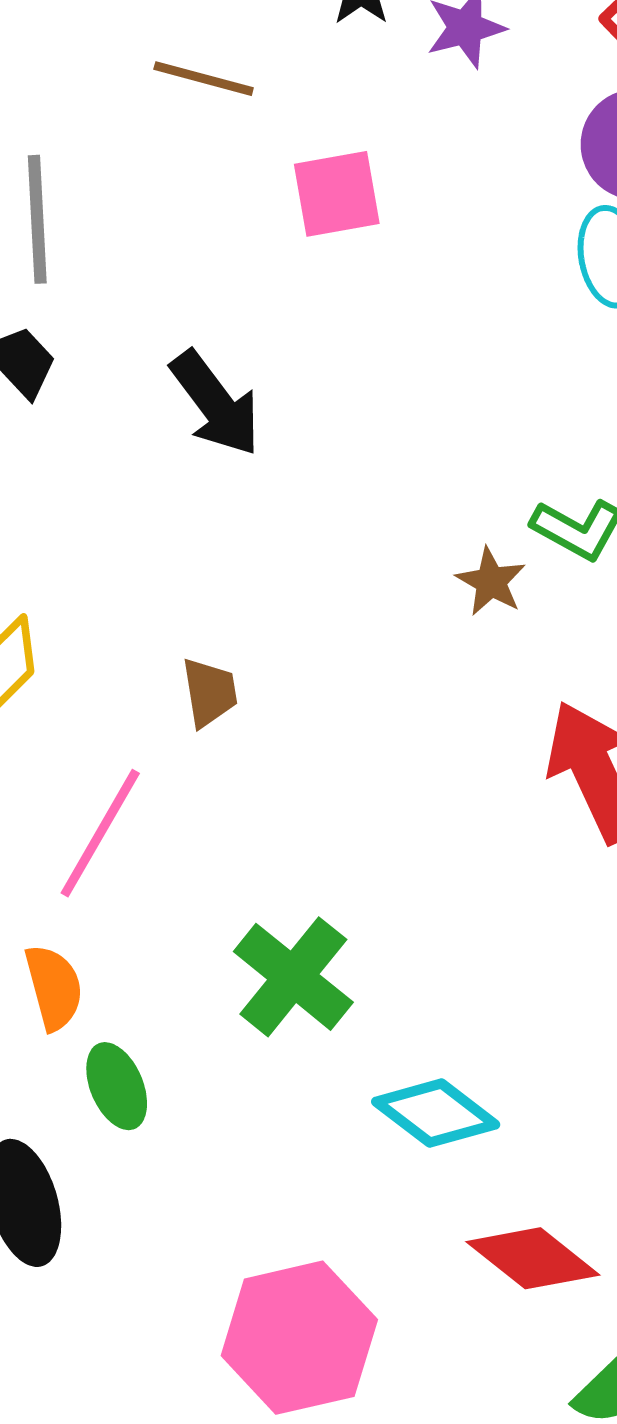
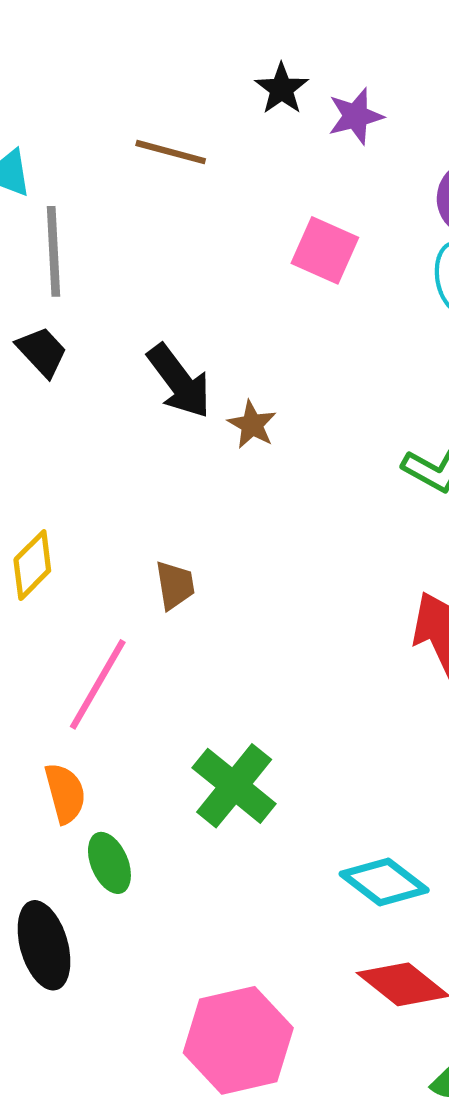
pink square: (337, 194) -> (325, 250), moved, turned 34
brown star: (491, 582) -> (252, 425), moved
cyan diamond: (436, 1113) -> (384, 882), moved

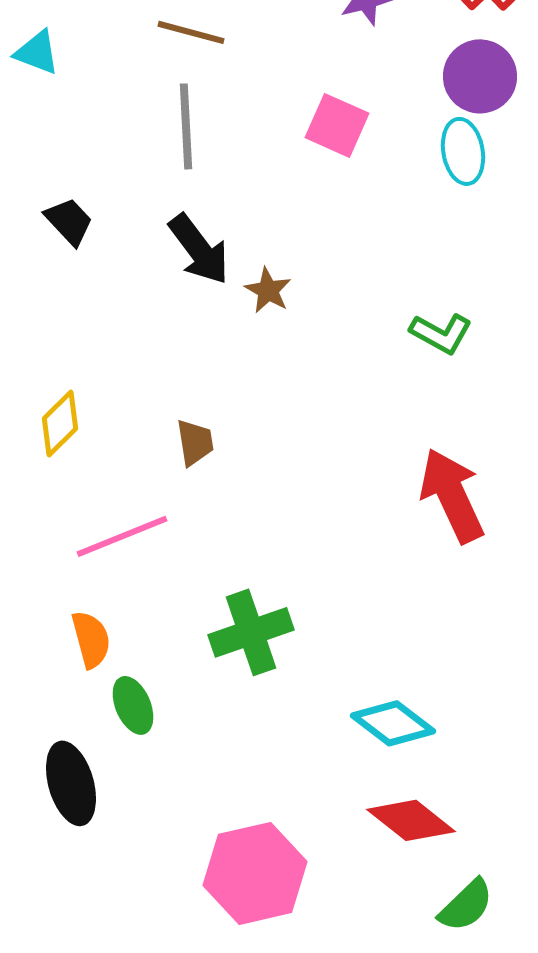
gray line: (53, 251) -> (186, 126), moved
pink line: (98, 684) -> (122, 536), turned 38
green cross: (234, 786) -> (251, 632), turned 32

